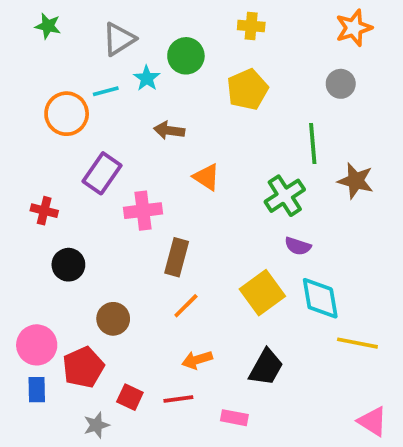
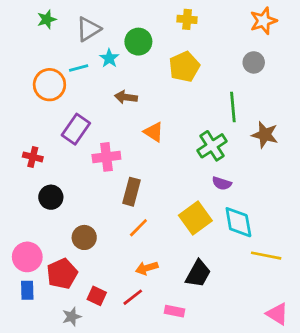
green star: (48, 26) -> (47, 19), moved, turned -30
red line: (178, 399) -> (133, 297), turned -30

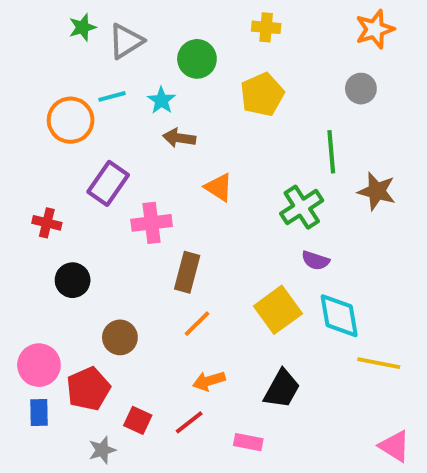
green star: (47, 19) -> (82, 27), moved
cyan star: (109, 58) -> (161, 100), moved

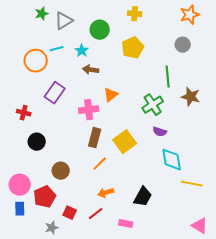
orange triangle: (219, 187) -> (111, 95), turned 49
pink cross: (152, 223) -> (89, 110), moved
yellow square: (278, 310) -> (125, 142), moved

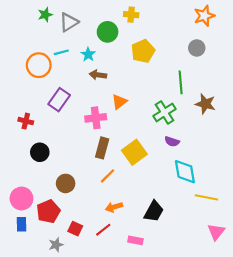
yellow cross: (135, 14) -> (131, 15), moved
pink triangle: (200, 226) -> (216, 232), moved, turned 36

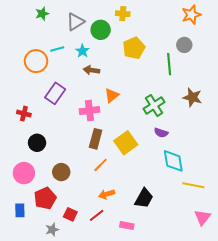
gray triangle: (69, 22) -> (75, 22), moved
green line: (181, 82) -> (169, 64), moved
pink circle: (22, 198) -> (24, 173), moved

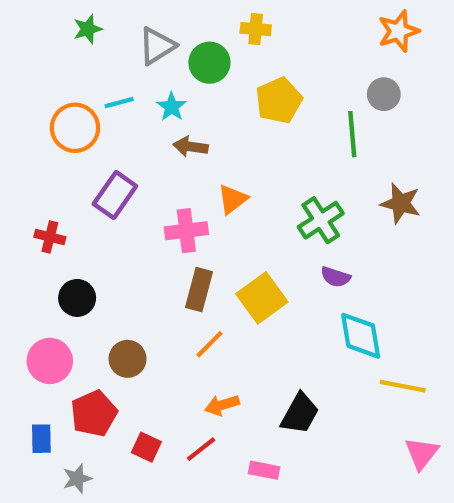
gray star: (52, 230) -> (77, 479), moved

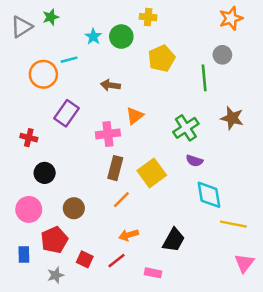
gray triangle: (157, 46) -> (21, 27), moved
cyan star: (172, 107) -> (93, 37), moved
gray star: (77, 479) -> (56, 275), moved

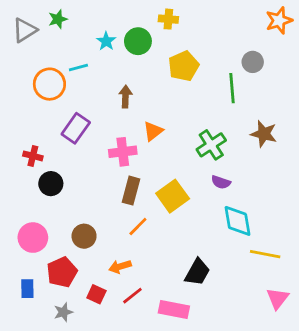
orange star: (231, 18) -> (279, 20), moved
brown arrow: (110, 85) -> (125, 97), turned 84
black circle: (45, 173) -> (51, 184), moved
orange arrow: (129, 235) -> (120, 267), moved
pink rectangle: (153, 273) -> (174, 309), size x1.5

